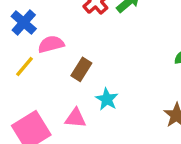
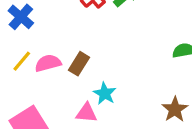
pink semicircle: (51, 44) -> (48, 63), moved
pink triangle: (75, 118) -> (86, 113), moved

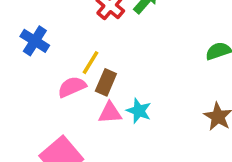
yellow line: (22, 61) -> (91, 63), moved
pink triangle: (86, 113) -> (110, 113), moved

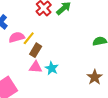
pink semicircle: (72, 87) -> (17, 37), moved

